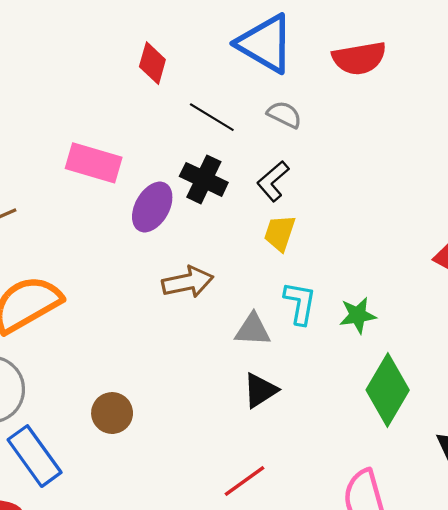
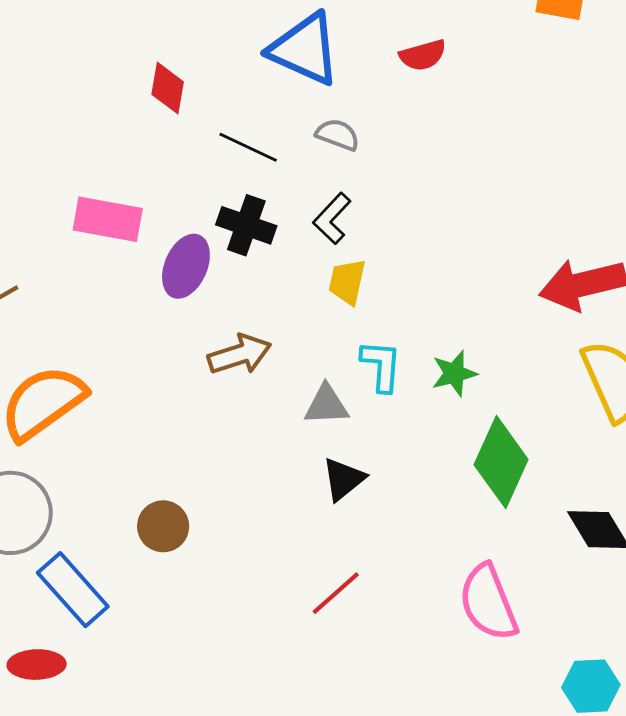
red semicircle: (359, 58) -> (423, 55), size x0.7

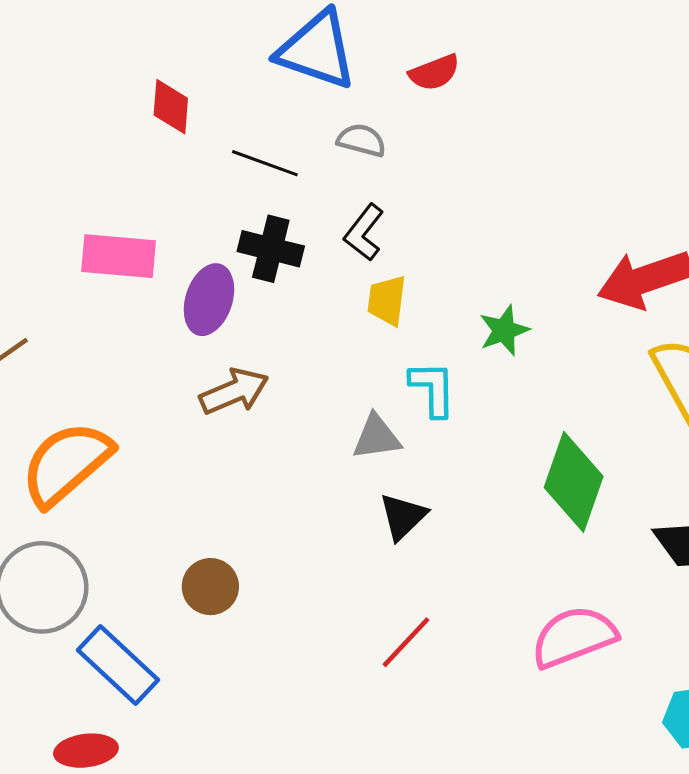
red semicircle: (423, 55) -> (434, 72), moved
brown arrow: (240, 354) -> (234, 391), moved
green star: (454, 373) -> (504, 330), moved
pink semicircle: (488, 602) -> (574, 637), turned 96

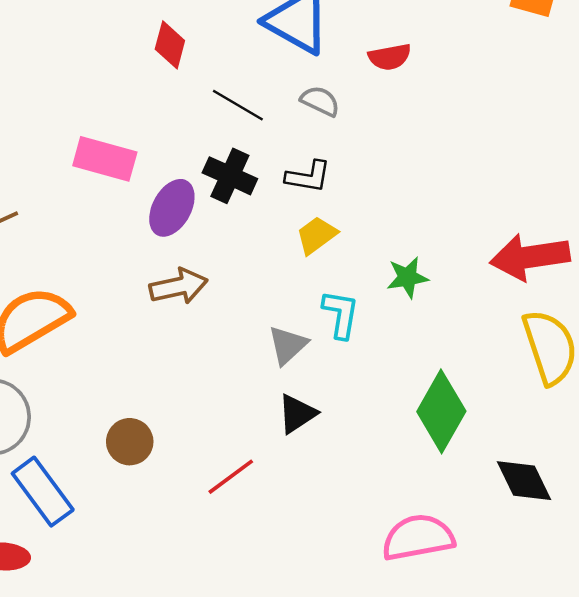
black L-shape: (364, 233) -> (308, 177), turned -129
yellow trapezoid: (387, 300) -> (317, 235), turned 36
gray triangle: (377, 437) -> (288, 345), turned -45
red line: (406, 642) -> (231, 477), moved

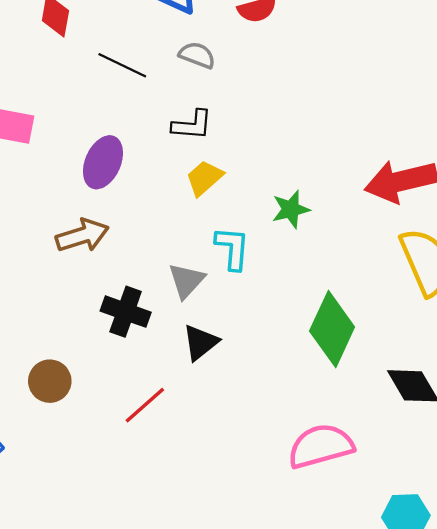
black cross: (230, 176) -> (126, 312), moved
purple ellipse: (172, 208) -> (103, 162), moved

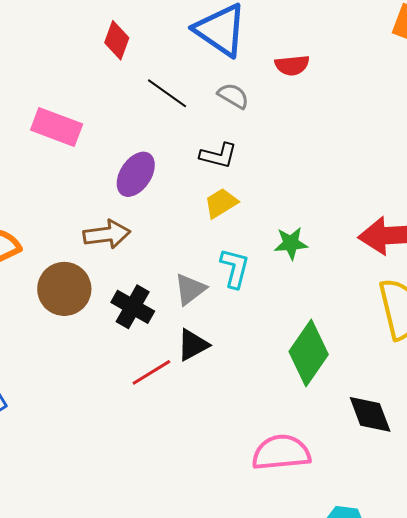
brown circle: (50, 381) -> (64, 289), moved, size x1.4
red line: (145, 405) -> (151, 372), moved

